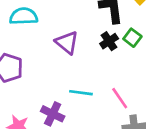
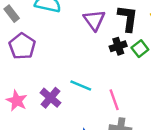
purple triangle: (67, 43) -> (94, 20), moved

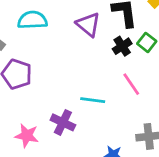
pink line: (114, 100) -> (131, 84), moved

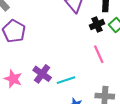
cyan line: (93, 100) -> (66, 80), moved, turned -36

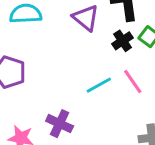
cyan line: (66, 80) -> (99, 85), moved

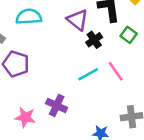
black cross: (123, 41) -> (94, 40), moved

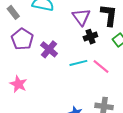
pink line: (116, 71) -> (101, 67), turned -30
purple cross: (57, 105) -> (49, 49), moved

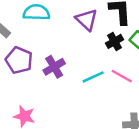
black cross: (90, 37) -> (115, 41), moved
purple cross: (49, 49) -> (54, 67), turned 30

